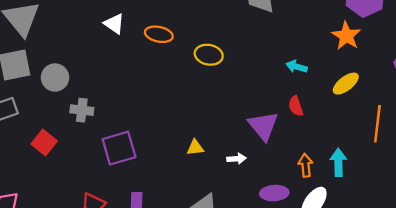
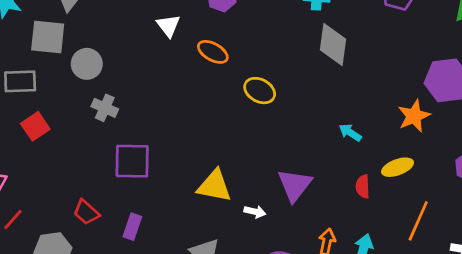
red semicircle: (296, 106) -> (363, 186), moved
red square: (44, 143) -> (35, 126), moved
yellow triangle: (195, 148) -> (214, 186), size x1.8

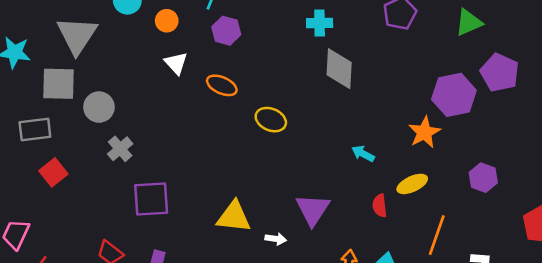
gray cross: (105, 108) -> (120, 149), turned 30

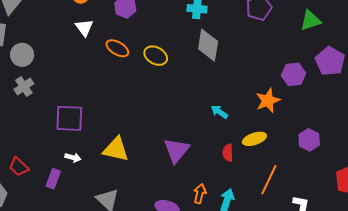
purple hexagon: (454, 95) -> (293, 74), size x0.7
yellow ellipse: (271, 120) -> (156, 56), moved
gray cross: (120, 149) -> (24, 87), moved
purple square: (151, 199) -> (69, 118), moved
white arrow: (276, 239) -> (73, 157), moved

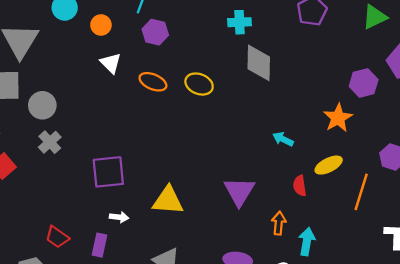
orange line: (269, 180) -> (361, 192), moved
orange arrow: (200, 194) -> (279, 223), moved

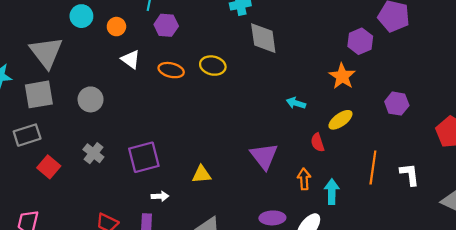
gray circle: (42, 105) -> (91, 99), moved
gray cross: (50, 142) -> (93, 153), moved
orange line: (361, 192) -> (373, 167), moved
yellow triangle: (168, 200) -> (201, 174), size x0.7

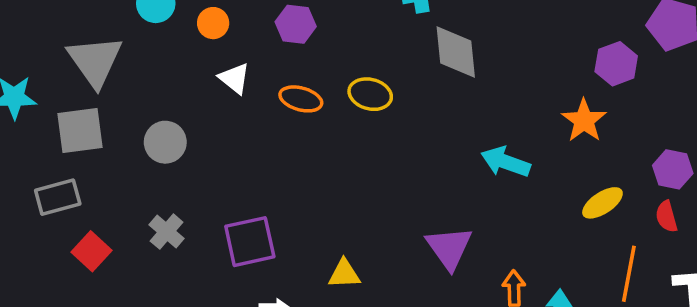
cyan arrow: (296, 103) -> (506, 162), size x1.5
yellow ellipse: (340, 120) -> (602, 203), moved
red semicircle: (318, 142) -> (666, 217), moved

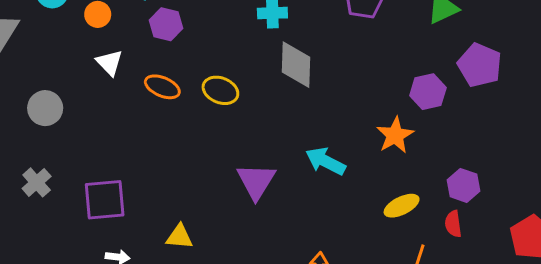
purple triangle: (449, 248) -> (256, 181), moved

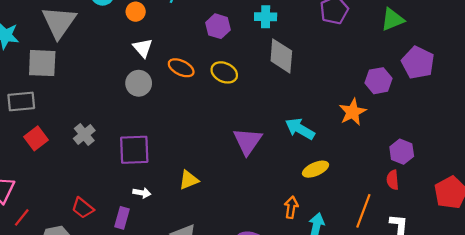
purple hexagon: (166, 24) -> (218, 26), moved
gray circle: (45, 108) -> (139, 83), moved
yellow ellipse: (402, 206) -> (315, 169), moved
yellow triangle: (180, 237) -> (189, 180), turned -30

